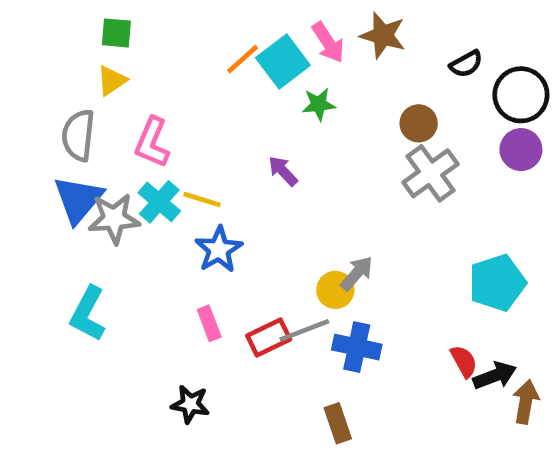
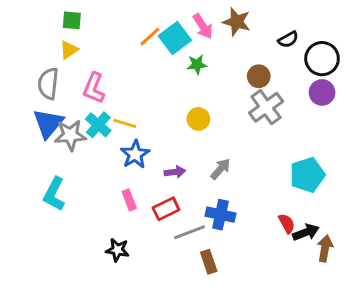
purple arrow: (283, 171) -> (175, 172), moved, turned 126
yellow circle: (335, 290) -> (198, 119), moved
gray line: (304, 330) -> (190, 232), moved

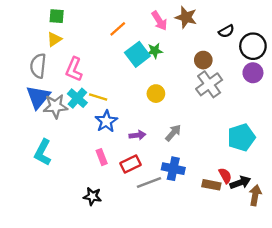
cyan square: (175, 38) -> (137, 54), moved
brown rectangle: (209, 262) -> (211, 185), moved, turned -60

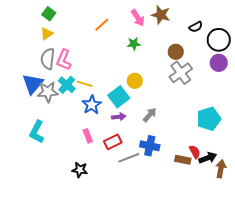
green square: (57, 16) -> (49, 14), turned 32
cyan square: (137, 54) -> (119, 97), moved
gray semicircle: (38, 66) -> (48, 59), moved

